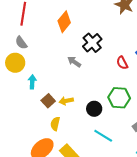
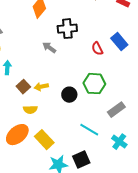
black cross: (92, 43) -> (67, 29), turned 36
yellow semicircle: (55, 124) -> (30, 110), turned -104
cyan line: (103, 136) -> (89, 130), moved

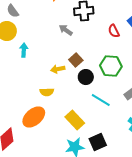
brown square: (23, 87) -> (76, 60), moved
cyan line: (89, 130) -> (101, 100), moved
yellow rectangle: (44, 140) -> (75, 120), moved

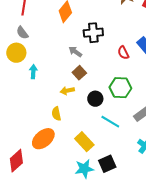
brown square: (76, 60) -> (79, 73), moved
yellow semicircle: (47, 92) -> (56, 114), turned 80

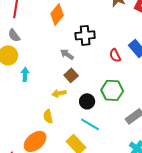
cyan line: (110, 122) -> (90, 124), moved

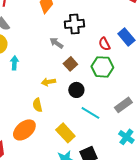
brown square: (71, 75) -> (70, 64), moved
green hexagon: (112, 90) -> (102, 67), moved
cyan line: (90, 124) -> (90, 113), moved

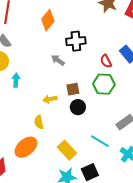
brown square: (70, 64) -> (73, 89), moved, turned 32
cyan line: (90, 113) -> (100, 141), moved

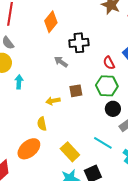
black circle: (78, 107) -> (113, 109), moved

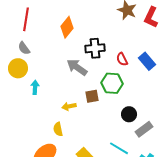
gray arrow: (61, 62) -> (77, 67), size x1.5
red semicircle: (109, 63) -> (122, 59), moved
green hexagon: (107, 86) -> (112, 83), moved

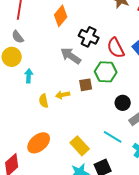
black cross: (95, 48) -> (89, 37), turned 30
red semicircle: (122, 59) -> (116, 48), size x1.5
yellow semicircle: (58, 129) -> (44, 101), moved

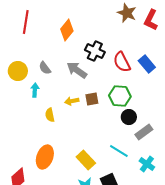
gray semicircle: (18, 37) -> (45, 68), moved
green hexagon: (106, 72) -> (120, 96), moved
yellow arrow: (63, 95) -> (72, 101), moved
orange ellipse: (39, 143) -> (45, 157), turned -30

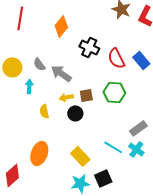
gray arrow: (77, 70) -> (61, 73), moved
black circle: (129, 117) -> (75, 113), moved
cyan cross: (147, 164) -> (136, 149), moved

